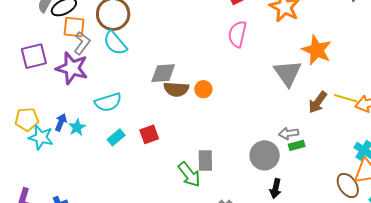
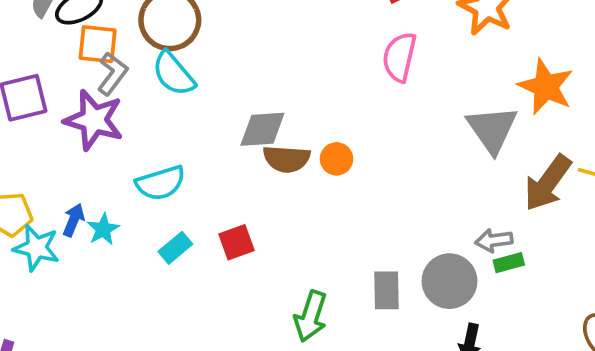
brown arrow: (318, 102) -> (548, 183), size x1.4
gray rectangle: (205, 160) -> (387, 290), moved
green arrow: (189, 174) -> (311, 316), turned 56

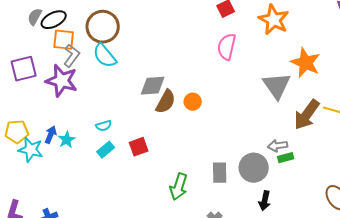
brown semicircle: (286, 159) -> (166, 102), turned -65
cyan semicircle: (161, 183) -> (104, 126), moved, size x0.6

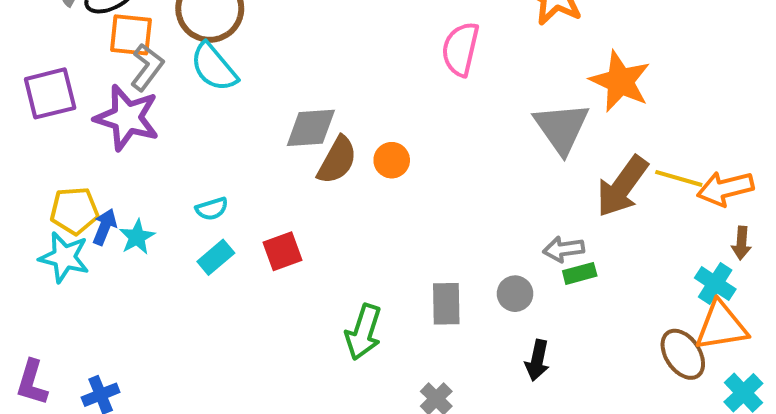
yellow pentagon: (17, 132) -> (74, 211), moved
gray circle: (254, 168) -> (515, 294), size x0.6

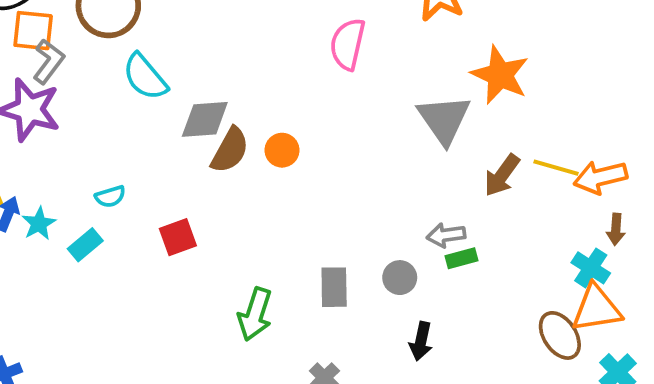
cyan semicircle: (214, 67) -> (145, 77), moved
brown arrow: (622, 186) -> (502, 175), size x0.7
cyan rectangle: (216, 257) -> (85, 245), moved

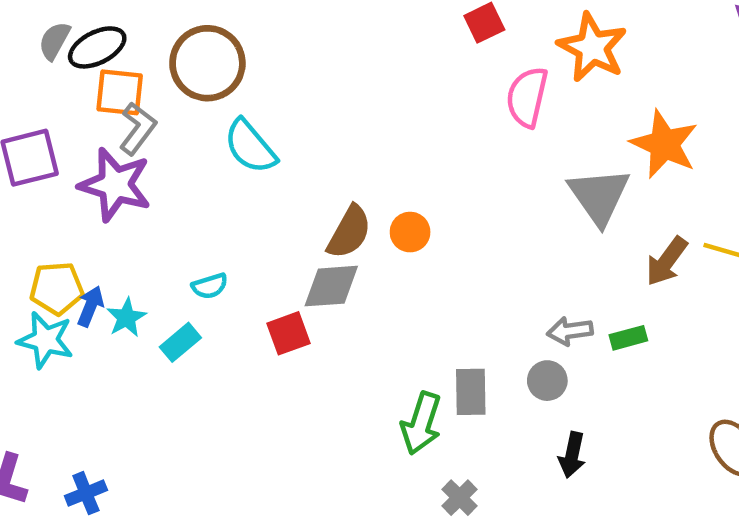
pink semicircle: (348, 44) -> (527, 97), moved
gray diamond: (205, 119) -> (331, 286), moved
gray arrow: (446, 235) -> (570, 331), moved
green rectangle: (461, 258) -> (628, 338), moved
green arrow: (255, 314) -> (421, 423), moved

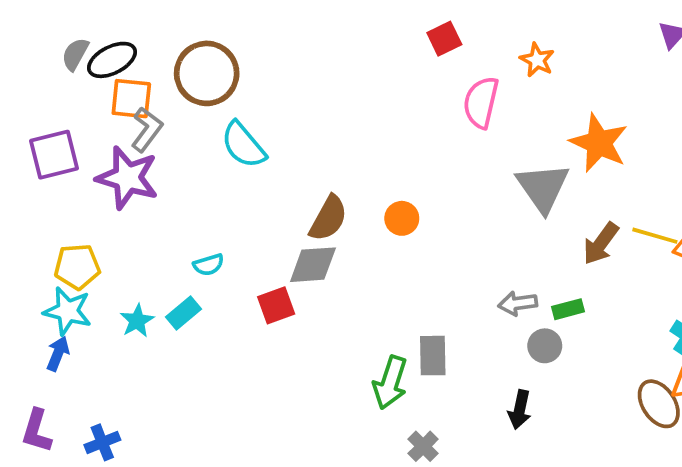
orange star: (592, 47) -> (537, 60), size x0.6
orange circle: (410, 232) -> (402, 218), moved
blue arrow: (90, 306) -> (58, 354), moved
cyan star: (126, 318) -> (137, 321), moved
gray circle: (547, 381) -> (545, 346), moved

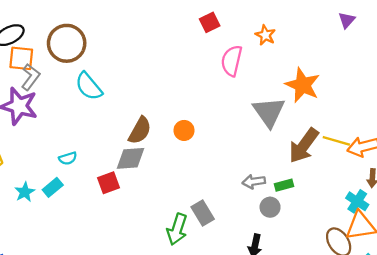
brown arrow: (601, 243) -> (304, 146), size x1.4
gray rectangle: (433, 356) -> (203, 213), turned -30

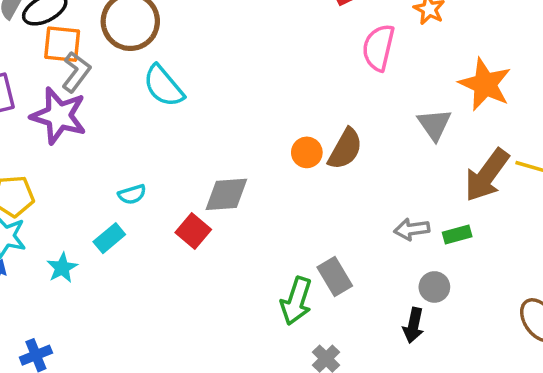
gray triangle: (269, 112) -> (434, 124), size x0.7
brown semicircle: (140, 130) -> (345, 149), moved
red square: (108, 183) -> (193, 231), turned -30
cyan star: (25, 192) -> (62, 268), moved
gray circle: (270, 207) -> (434, 287), moved

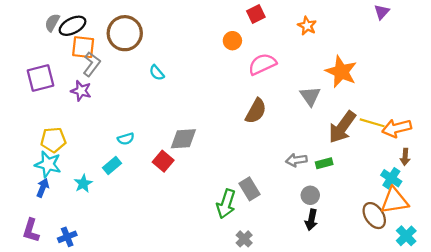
pink semicircle: (378, 48) -> (262, 64), moved, turned 52
cyan semicircle: (164, 86) -> (157, 73), moved, size x0.6
purple star: (59, 116) -> (81, 91), size x0.6
orange circle: (307, 152) -> (232, 41), moved
black arrow: (413, 325) -> (311, 220), moved

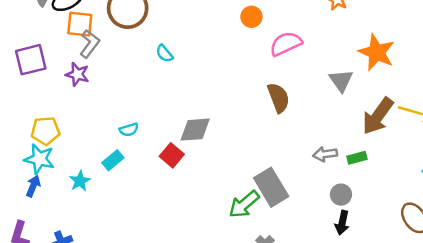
brown semicircle: (256, 111) -> (278, 98), turned -50
gray rectangle: (249, 189) -> (271, 187), size x1.4
green arrow: (226, 204) -> (244, 204), turned 32

